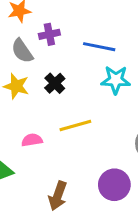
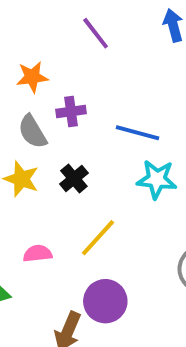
yellow line: (75, 126) -> (98, 238), turned -36
purple circle: (114, 185) -> (105, 301), moved

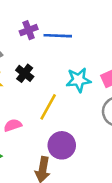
purple cross: (71, 111) -> (29, 30), moved
cyan star: (157, 179) -> (79, 80), moved

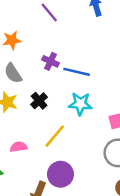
purple cross: (29, 30) -> (50, 61), turned 35
cyan star: (79, 80) -> (80, 104), moved

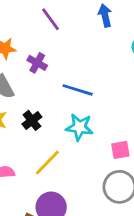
purple cross: (50, 61) -> (37, 63), moved

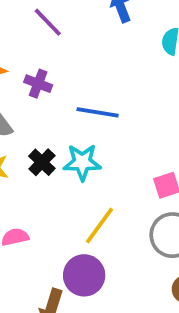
cyan star: (79, 127) -> (82, 162), moved
yellow line: (47, 163) -> (99, 225), moved

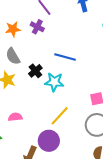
purple cross: (38, 84) -> (37, 27), moved
black cross: (42, 162) -> (35, 71), moved

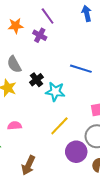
orange star: (13, 29) -> (16, 26), moved
blue line: (65, 57) -> (81, 69), moved
purple circle: (49, 141) -> (76, 152), moved

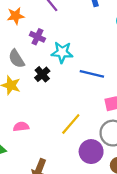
purple cross: (40, 35) -> (37, 37), moved
blue line: (81, 69) -> (92, 74), moved
cyan star: (55, 92) -> (62, 52), moved

